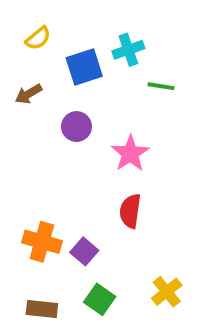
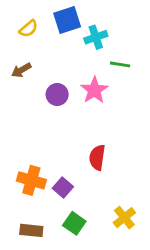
blue square: (84, 67) -> (67, 20), moved
pink star: (130, 153) -> (94, 90), moved

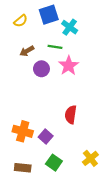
cyan cross: (96, 37) -> (70, 27), turned -35
green line: (120, 64) -> (55, 47), moved
brown arrow: (21, 70) -> (27, 51), moved

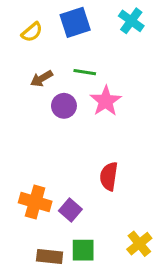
cyan cross: (70, 27) -> (131, 21), moved
green square: (54, 163) -> (83, 250), turned -35
brown rectangle: (23, 168) -> (50, 257), moved

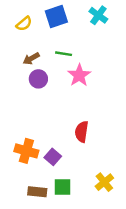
purple circle: (64, 106) -> (38, 79), moved

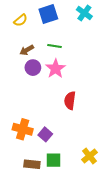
pink star: (79, 75) -> (56, 69), moved
red semicircle: (82, 132) -> (70, 100), moved

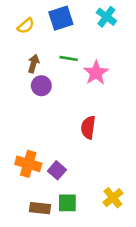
brown arrow: (27, 50) -> (33, 64), turned 136
pink star: (56, 69) -> (96, 73), moved

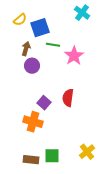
blue square: (61, 18) -> (40, 28), moved
orange cross: (28, 164) -> (33, 122), moved
purple square: (57, 170) -> (44, 103), moved

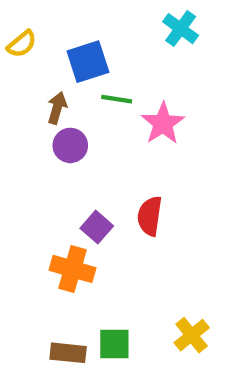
yellow semicircle: (20, 20) -> (22, 44), moved

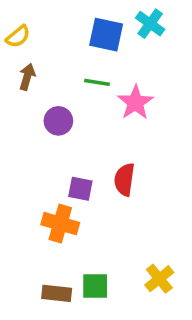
blue square: (88, 62) -> (106, 35), moved, turned 30
brown arrow: (57, 108) -> (27, 77), moved
purple square: (97, 227) -> (80, 189), turned -30

